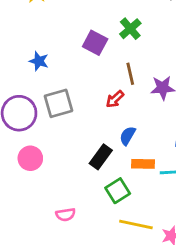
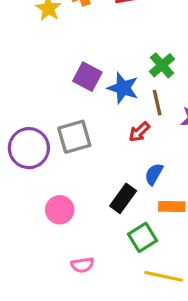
green cross: (130, 29) -> (162, 65), moved
purple square: (95, 43) -> (87, 77), moved
blue star: (39, 61) -> (123, 88), moved, size x1.4
pink circle: (30, 158) -> (60, 210), moved

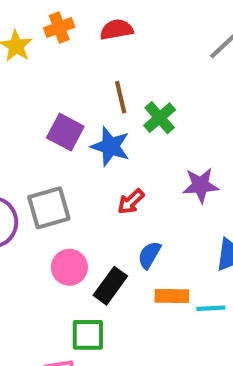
brown line: (157, 103) -> (121, 97), moved
pink circle: (60, 210) -> (69, 267), moved
green square: (143, 237) -> (88, 335), moved, turned 32

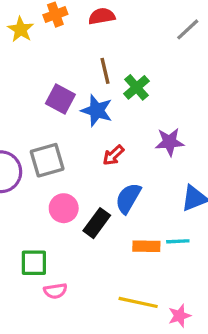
blue semicircle: (149, 255) -> (128, 198), size x1.4
orange rectangle: (172, 296) -> (146, 246), moved
green square: (88, 335) -> (34, 263), moved

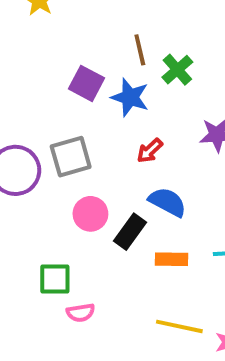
blue semicircle: (128, 198) -> (168, 202), turned 88
orange rectangle: (146, 246) -> (171, 259), moved

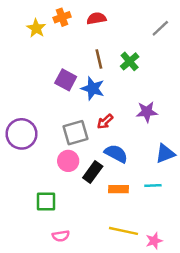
green cross: (177, 70) -> (130, 61), moved
gray square: (71, 157) -> (76, 133), moved
pink semicircle: (81, 313) -> (61, 236), moved

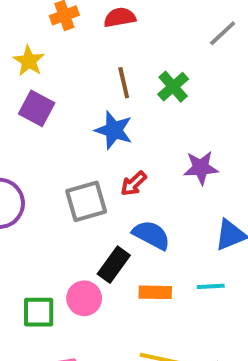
yellow star: (36, 28) -> (29, 61), moved
purple square: (66, 80) -> (37, 108), moved
pink circle: (68, 161) -> (84, 298), moved

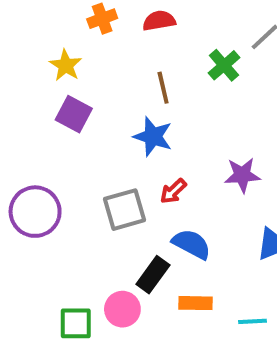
green cross: (173, 87) -> (224, 65), moved
cyan line: (211, 286) -> (252, 321), moved

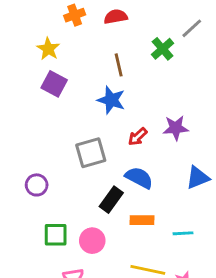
red arrow: (173, 191) -> (138, 137), moved
purple circle: (35, 212) -> (37, 185), moved, size x0.6
pink circle: (122, 309) -> (92, 241), moved

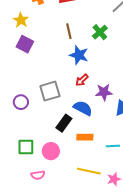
green cross: (163, 49) -> (100, 32), moved
blue star: (111, 100) -> (79, 55), moved
purple star: (176, 128) -> (104, 92), moved
purple circle: (37, 185) -> (21, 102), moved

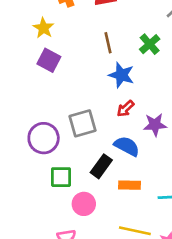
purple circle: (21, 102) -> (44, 138), size x1.5
green square: (26, 147) -> (61, 177), moved

